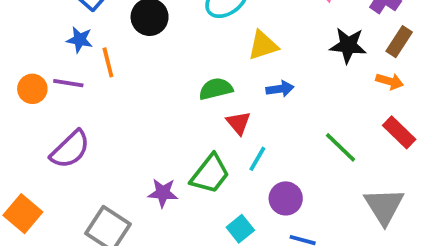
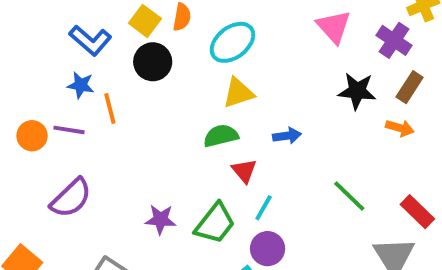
yellow triangle: (263, 45) -> (238, 93), moved
red rectangle: (399, 132) -> (417, 212), moved
purple star: (163, 193) -> (160, 219), moved
purple circle: (286, 198) -> (268, 249), moved

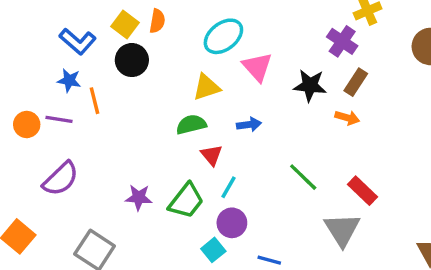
pink triangle: (334, 27) -> (257, 67), moved
cyan ellipse: (232, 42) -> (223, 36), moved

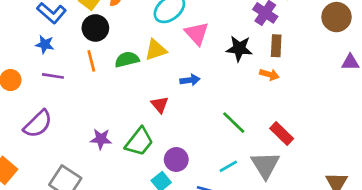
brown rectangle: (356, 82) -> (276, 46), turned -30
orange line: (95, 101) -> (91, 61), moved
purple line: (59, 119) -> (53, 76), moved
green semicircle: (191, 124) -> (127, 59), moved
cyan line: (229, 187) -> (228, 166), moved, turned 30

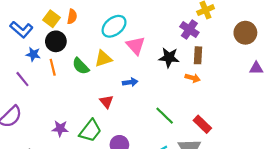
blue star: (45, 44) -> (33, 54), moved
green semicircle: (127, 59) -> (81, 66), turned -120
purple line: (53, 76) -> (22, 79), turned 42

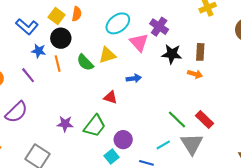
purple cross: (189, 29) -> (159, 27), moved
red triangle: (106, 102) -> (110, 97), turned -32
green line: (165, 116) -> (177, 120), moved

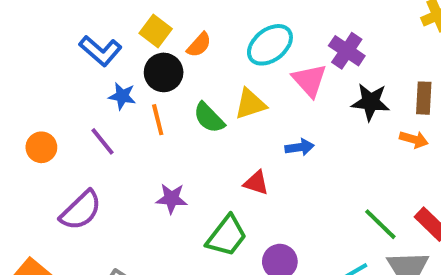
orange semicircle: (77, 14) -> (199, 45), moved, turned 32
purple star: (65, 124) -> (171, 199), moved

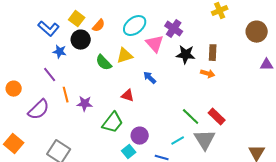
orange line: (158, 120) -> (66, 95), moved
orange circle: (41, 147) -> (14, 89), moved
blue arrow: (300, 147) -> (150, 78), turned -128

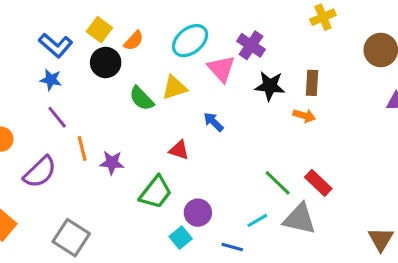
blue star: (60, 52) -> (51, 80), moved
gray triangle: (205, 140) -> (299, 219), turned -45

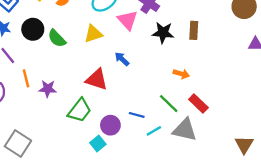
black circle: (106, 62) -> (33, 29), moved
green semicircle: (142, 98) -> (57, 38), moved
orange arrow: (304, 116) -> (181, 74), moved
red triangle: (179, 150) -> (97, 80), size x1.5
blue line: (232, 247) -> (137, 115), moved

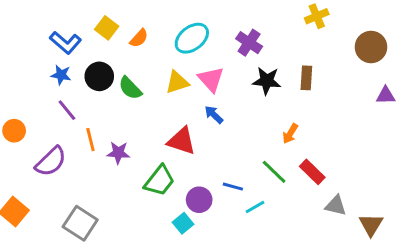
pink triangle: (128, 20) -> (211, 79), moved
orange arrow: (181, 74) -> (290, 134), turned 105
gray triangle: (185, 130) -> (336, 206), moved, size x0.7

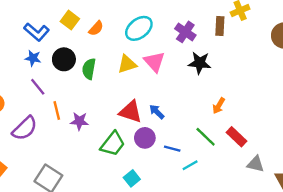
brown rectangle: (306, 78) -> (220, 26), moved
green semicircle: (130, 88) -> (89, 69), turned 54
blue arrow: (214, 115) -> (157, 112), moved
purple circle: (199, 200) -> (145, 138), moved

